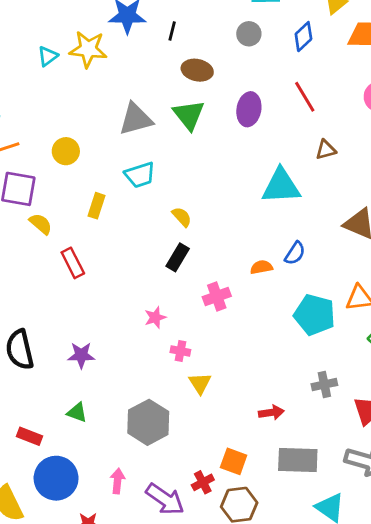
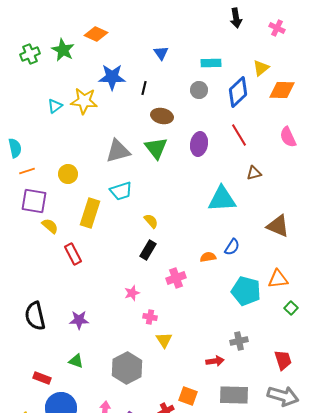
blue diamond: (303, 37) -> (238, 92), size x1.4
yellow rectangle: (97, 206) -> (90, 213), size x1.6
gray cross: (324, 385) -> (239, 341), moved

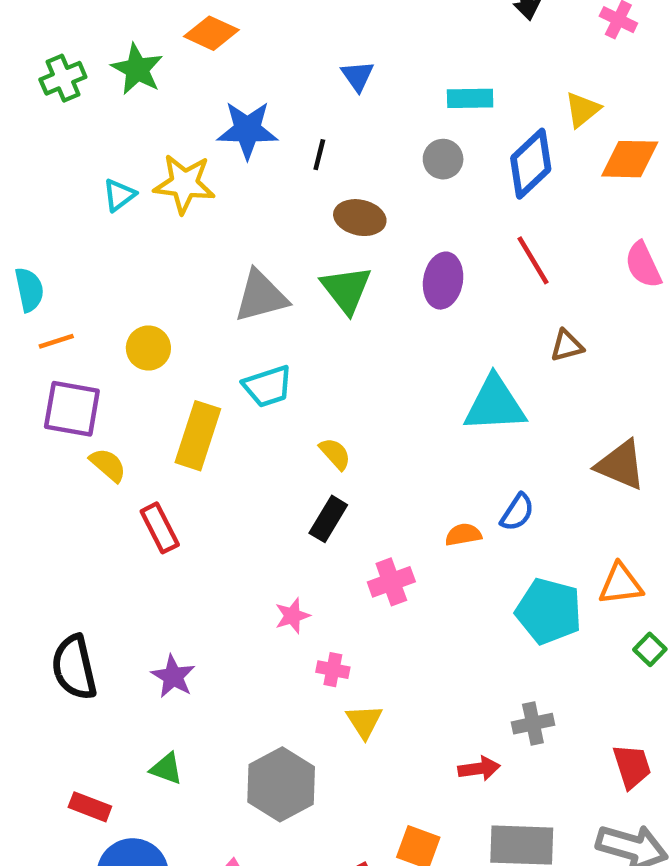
purple star: (79, 320) -> (173, 676), turned 30

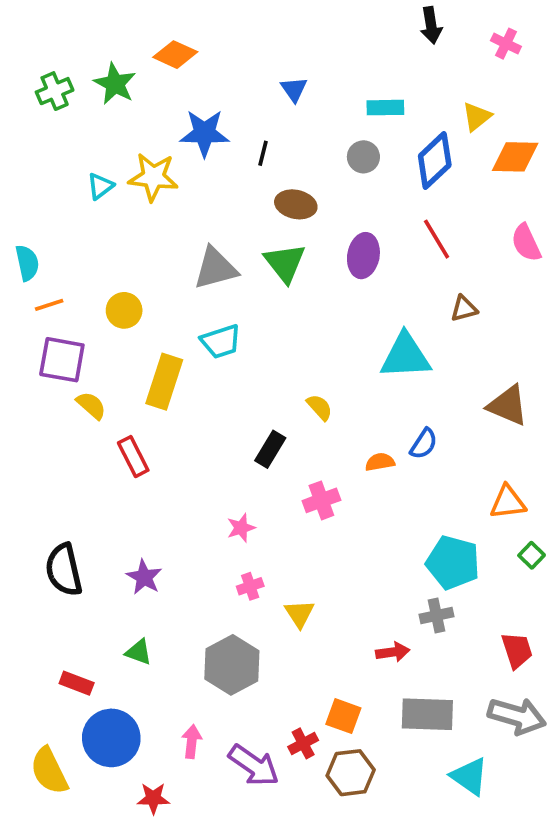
yellow semicircle: (335, 454) -> (320, 407), moved
cyan pentagon: (549, 611) -> (453, 563), moved
pink cross: (333, 670) -> (250, 586), moved, turned -30

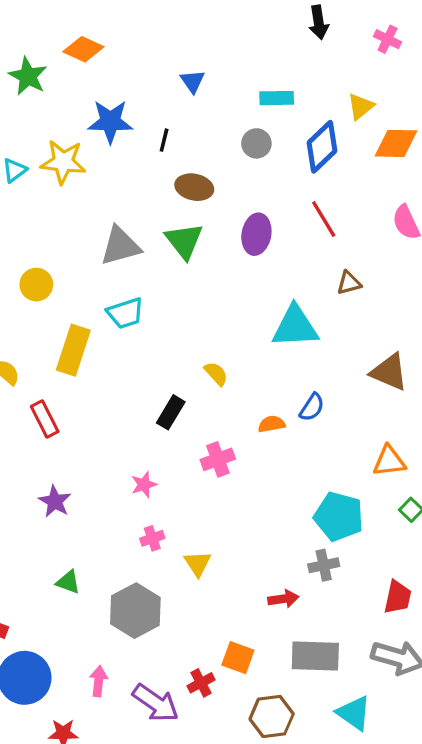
purple star: (144, 577) -> (55, 501), moved
red trapezoid: (517, 650) -> (398, 597), turned 30
green triangle: (139, 652) -> (68, 582), moved
brown hexagon: (351, 773) -> (272, 716), moved

